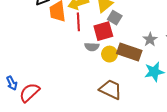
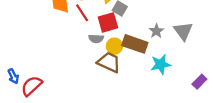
red line: (78, 22) -> (82, 13), turned -30
brown trapezoid: (111, 89) -> (109, 62), moved

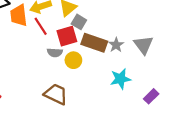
brown rectangle: (135, 44) -> (94, 43), moved
brown trapezoid: (109, 62) -> (56, 94), moved
purple rectangle: (199, 82) -> (151, 96), moved

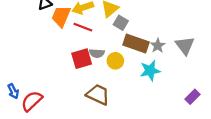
orange trapezoid: (19, 15) -> (61, 16), turned 30
red line: (41, 26) -> (83, 27), turned -36
red square: (67, 36) -> (82, 59), moved
cyan star: (120, 79) -> (150, 71), moved

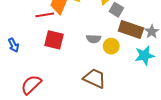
red line: (83, 27) -> (45, 15), moved, turned -30
red square: (82, 59) -> (54, 40), moved, turned 30
blue arrow: (13, 91) -> (14, 45), moved

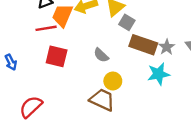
gray semicircle: (94, 39) -> (101, 55), turned 40
yellow circle: (111, 46) -> (113, 81), moved

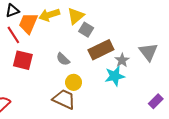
red line: (46, 28) -> (13, 35), turned 66
brown rectangle: (143, 45) -> (101, 50), turned -45
gray star: (167, 47) -> (122, 60), moved

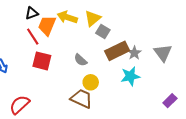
yellow arrow: (49, 15) -> (67, 17), turned 36
gray star: (122, 60) -> (134, 53), moved

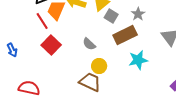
gray star: (134, 53) -> (138, 14), moved
red square: (42, 61) -> (51, 45), turned 30
red semicircle: (20, 105) -> (29, 88), turned 55

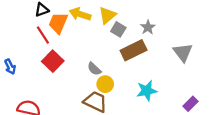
gray semicircle: (89, 44) -> (94, 69), moved
cyan star: (138, 60) -> (147, 91), moved

